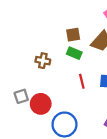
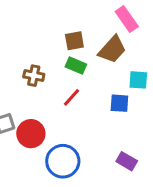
red line: (82, 81) -> (72, 97), moved, turned 56

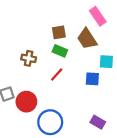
brown trapezoid: (112, 49) -> (87, 39), turned 105

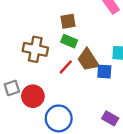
brown trapezoid: (87, 39) -> (88, 60), moved
brown cross: (29, 58) -> (35, 49), size x1.5

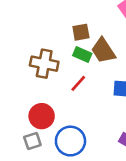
brown trapezoid: (88, 60) -> (103, 51), moved
gray square: (12, 88) -> (32, 141), moved

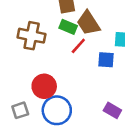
red line: (78, 83) -> (78, 46), moved
red circle: (42, 116) -> (44, 86), moved

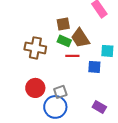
red line: (78, 46) -> (72, 56), turned 48
red circle: (44, 86) -> (35, 88), moved
gray square: (20, 110) -> (60, 92), moved

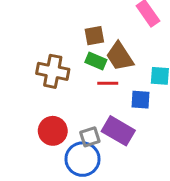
purple rectangle: (99, 107) -> (118, 131), moved, size x1.5

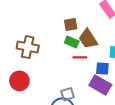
brown cross: (53, 71) -> (28, 47), moved
red circle: (53, 131) -> (19, 81), moved
purple rectangle: (118, 131) -> (100, 85), moved

